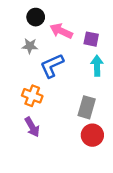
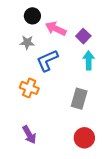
purple square: (91, 39) -> (83, 36), turned 32
purple arrow: (32, 127) -> (29, 135), moved
red circle: (92, 135) -> (84, 138), moved

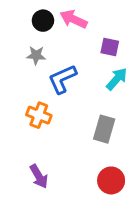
pink arrow: (56, 29) -> (74, 19), moved
purple square: (83, 36) -> (110, 47), turned -32
cyan arrow: (89, 60) -> (117, 79), turned 42

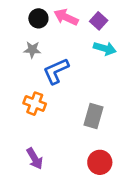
purple square: (110, 47) -> (99, 21), moved, turned 30
cyan arrow: (117, 79) -> (105, 48), moved, turned 65

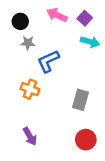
black circle: (38, 18) -> (20, 21), moved

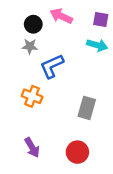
purple square: (85, 18) -> (101, 20), moved, turned -32
black circle: (20, 21) -> (33, 24), moved
red circle: (86, 140) -> (77, 152), moved

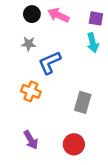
black circle: (33, 24) -> (32, 14), moved
cyan arrow: (97, 45) -> (93, 43), turned 60

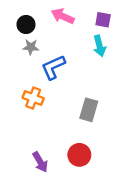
black circle: (32, 14) -> (26, 24), moved
purple arrow: (31, 140) -> (40, 162), moved

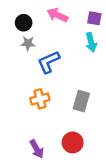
orange cross: (33, 98) -> (40, 99), moved, turned -36

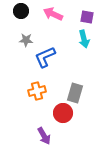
black circle: (24, 23) -> (21, 11), moved
red circle: (73, 142) -> (63, 113), moved
purple arrow: (37, 149) -> (44, 136), moved

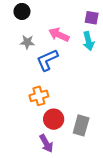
pink arrow: (53, 14) -> (59, 35), moved
gray rectangle: (75, 93) -> (81, 125), moved
red circle: (63, 113) -> (54, 119), moved

